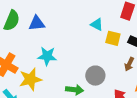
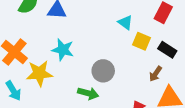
gray circle: (95, 76) -> (103, 71), moved

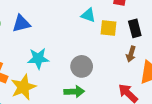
black rectangle: (167, 50) -> (135, 28), turned 60

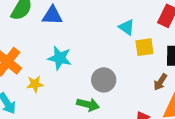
yellow square: (109, 28) -> (144, 47), turned -30
yellow star: (23, 87) -> (35, 84), size x0.6

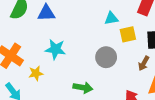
cyan triangle: (127, 27) -> (111, 18), turned -40
gray circle: (104, 80) -> (106, 57), moved

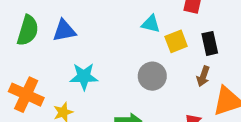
cyan triangle: (111, 18) -> (151, 24), turned 32

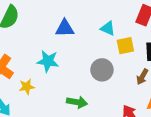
blue triangle: (64, 31) -> (65, 28), moved

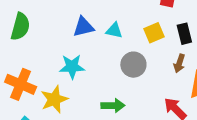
cyan triangle: (108, 28) -> (114, 30), moved
yellow star: (27, 87) -> (54, 99), size x1.5

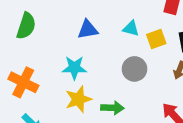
cyan triangle: (114, 30) -> (131, 28), moved
yellow star: (54, 99) -> (78, 99), moved

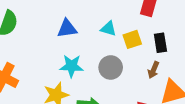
cyan star: (74, 68) -> (72, 66), moved

